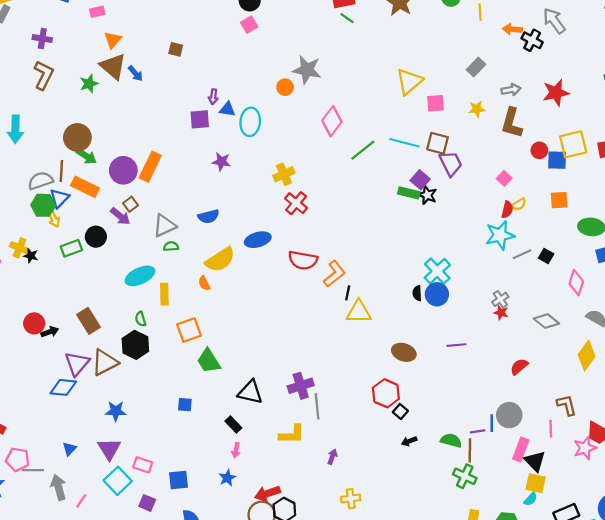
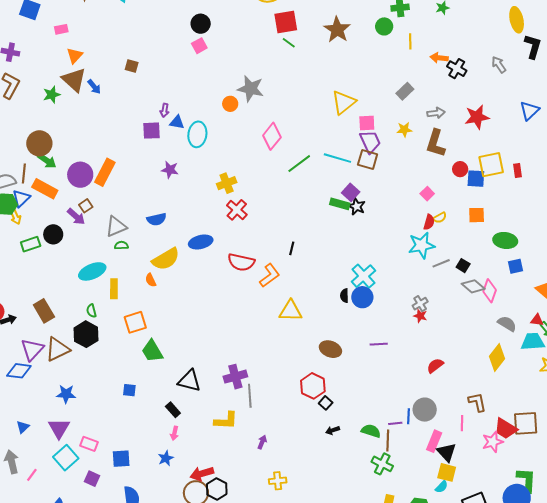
gray arrow: (554, 21) -> (499, 65), moved, size x0.7
purple trapezoid: (451, 163) -> (370, 142), moved
black line: (348, 293) -> (292, 248), moved
gray diamond: (546, 321) -> (473, 286), moved

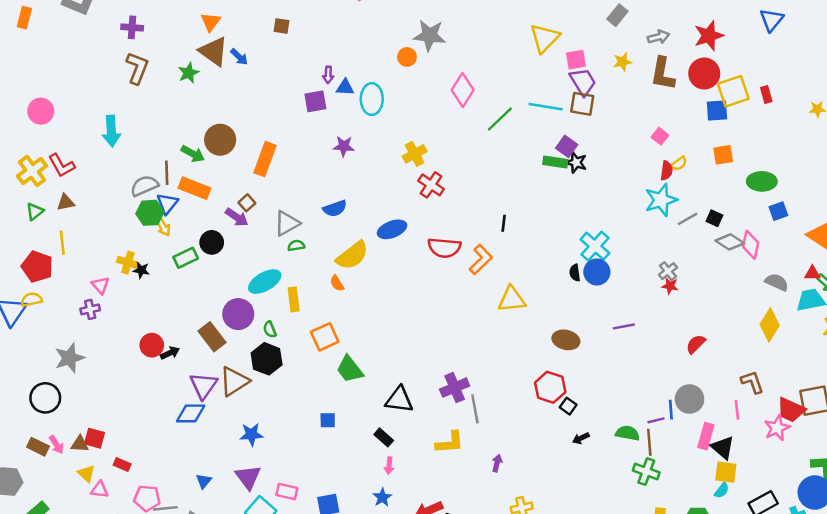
brown circle: (39, 143) -> (220, 140), moved
red circle: (460, 169) -> (704, 74), moved, size x1.6
purple circle: (80, 175) -> (238, 314), moved

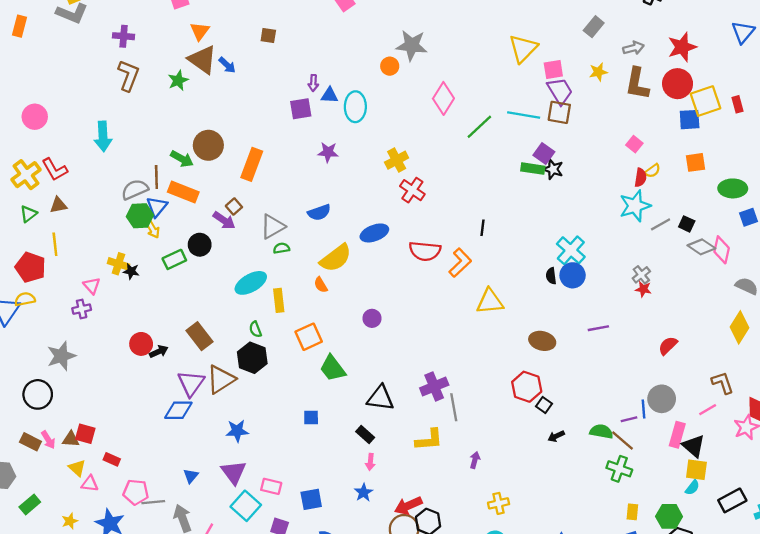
purple circle: (238, 314) -> (372, 318), moved, size x0.6
pink line: (737, 410) -> (708, 410), turned 66
brown line: (649, 442) -> (622, 440), turned -45

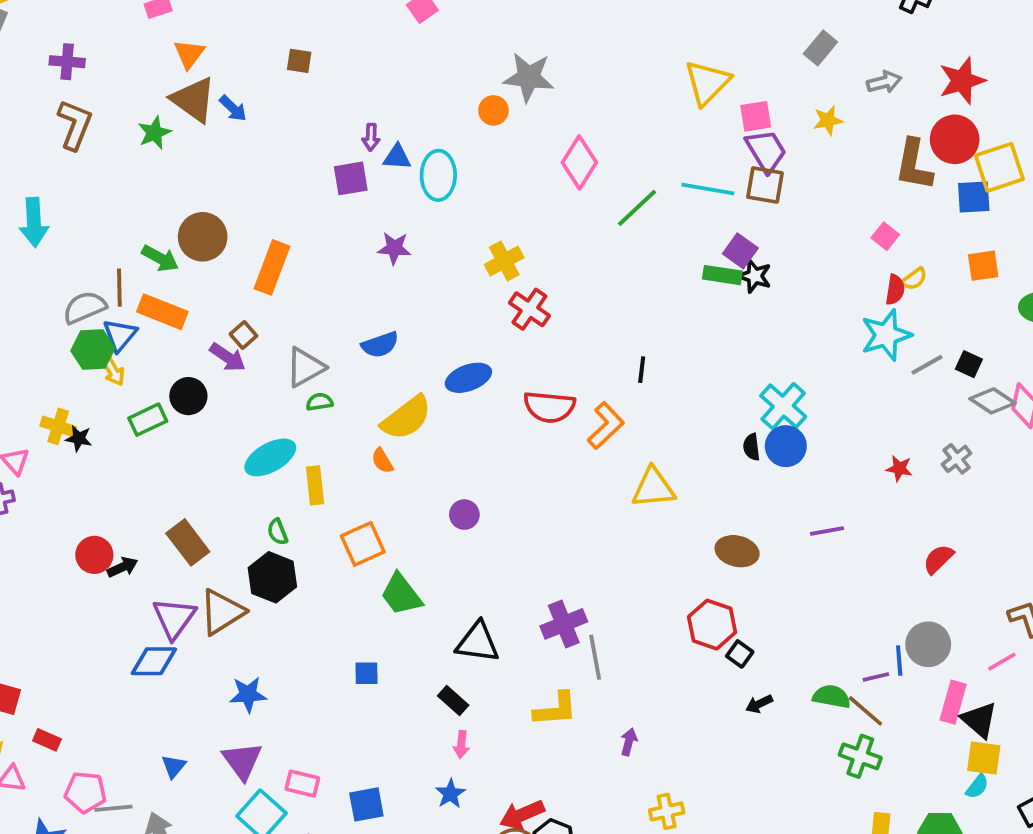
brown L-shape: (637, 84) -> (914, 165), moved
gray cross: (641, 275) -> (957, 459), moved

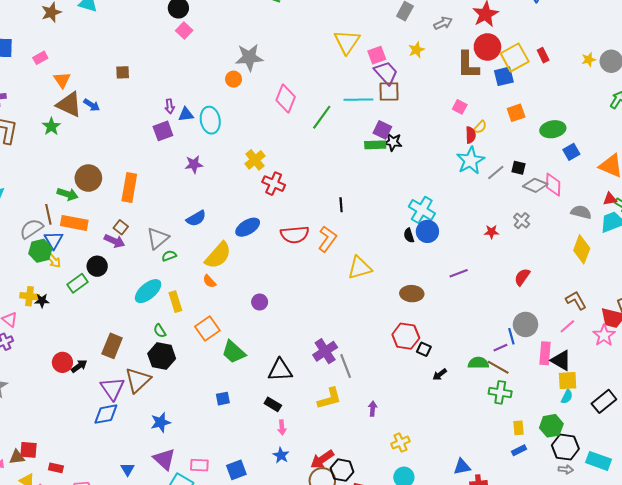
brown rectangle: (188, 542) -> (112, 346), turned 70

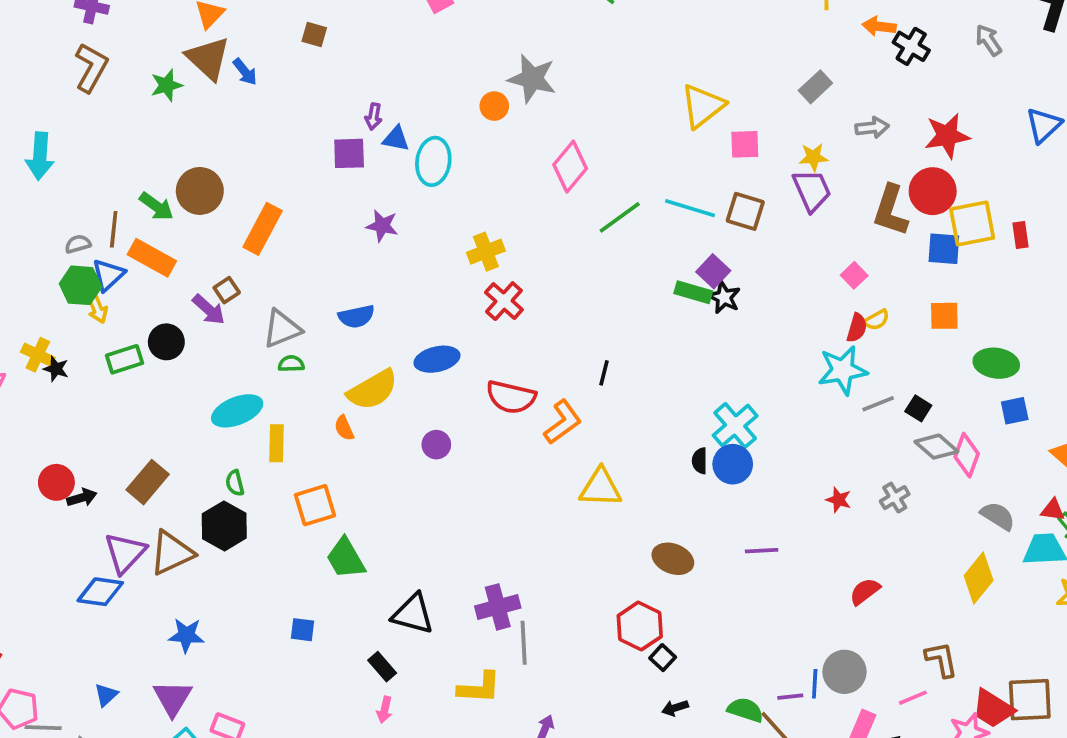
purple trapezoid: (386, 73) -> (812, 190), moved
gray semicircle: (31, 229) -> (78, 244), size x0.6
purple circle: (260, 302) -> (436, 445), moved

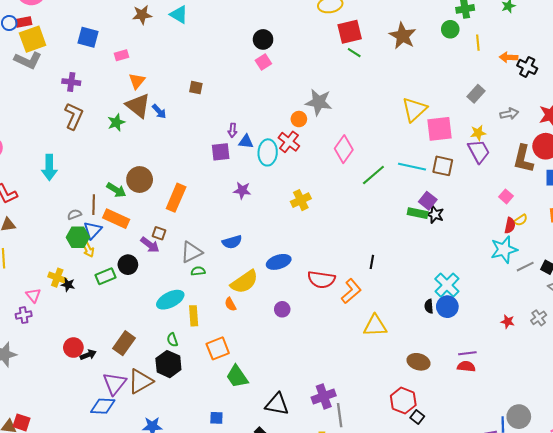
pink square: (745, 144) -> (439, 129), size x1.5
brown square: (227, 290) -> (159, 233), turned -32
red cross: (504, 301) -> (289, 142), moved
red semicircle: (865, 591) -> (466, 366), moved, turned 48

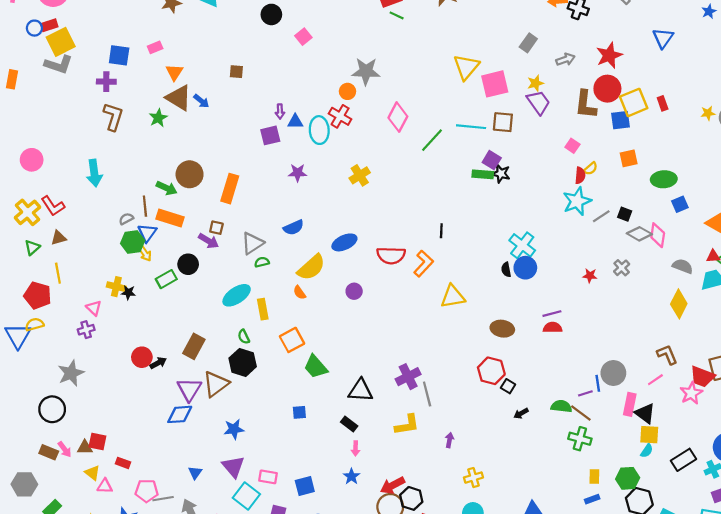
blue square: (88, 37) -> (119, 55), moved
black circle: (263, 39) -> (271, 14), moved

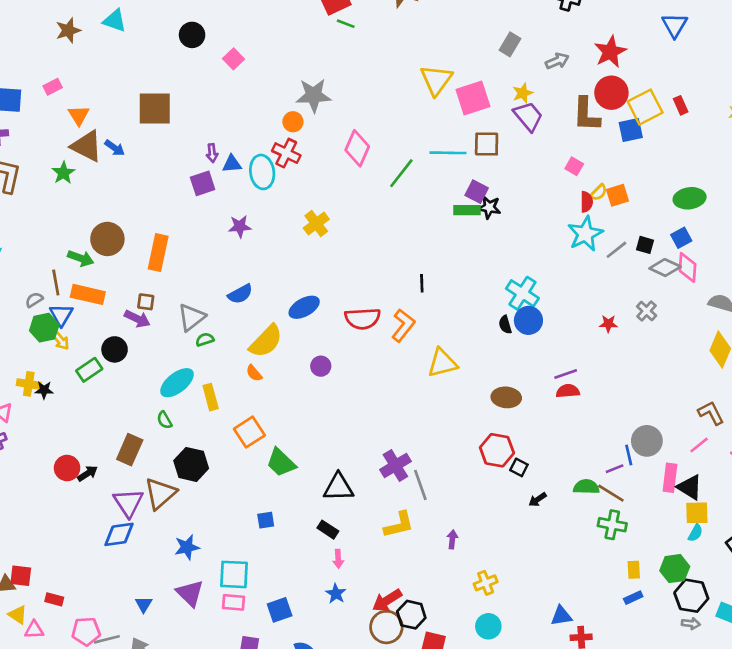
brown square: (236, 72) -> (155, 108), size x2.0
orange square: (629, 158) -> (618, 195), moved
blue square: (680, 204) -> (681, 238), moved
green semicircle: (244, 337) -> (164, 420), moved
cyan square: (246, 496) -> (234, 574), moved, turned -30

